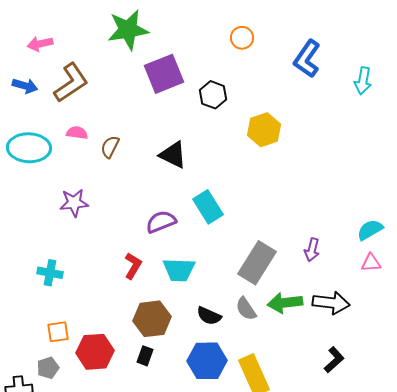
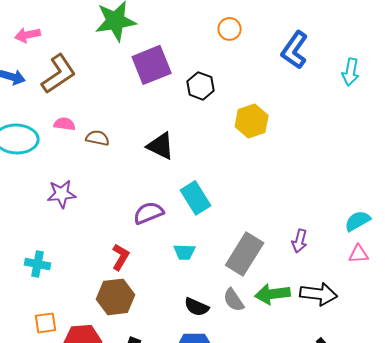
brown semicircle: (110, 147) -> (98, 138), turned 75
cyan trapezoid: (179, 270) -> (185, 252), moved, size x0.7
brown hexagon: (152, 319) -> (116, 297), moved

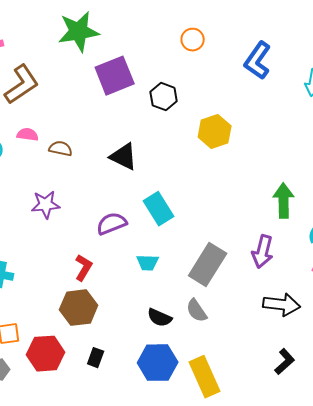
purple star: (62, 194) -> (46, 205), moved
purple arrow: (300, 241) -> (263, 252), size x1.4
green arrow: (273, 294) -> (284, 201), moved, turned 96

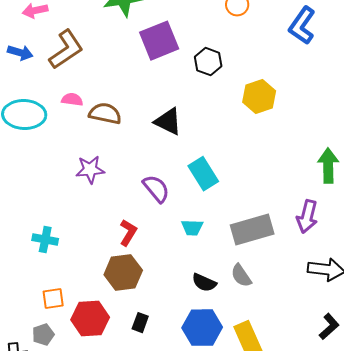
brown semicircle: (61, 149) -> (105, 114), size x1.4
purple semicircle: (112, 224) -> (156, 189), turned 72
gray rectangle: (208, 265) -> (252, 230), turned 42

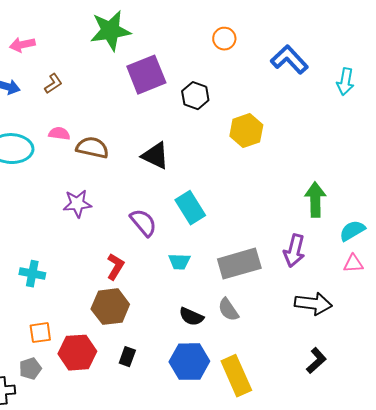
blue L-shape: (302, 26) -> (289, 60), turned 102
brown L-shape: (66, 50) -> (53, 84), size x0.5

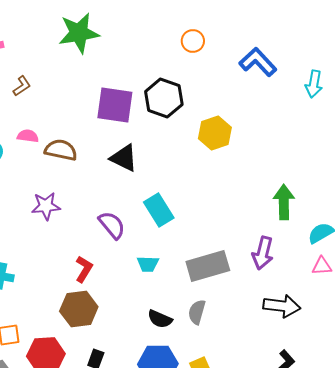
purple square: (146, 75) -> (115, 105), moved, turned 30
black hexagon: (195, 96) -> (164, 98), size x1.4
gray semicircle: (228, 310) -> (197, 312), turned 50

